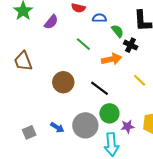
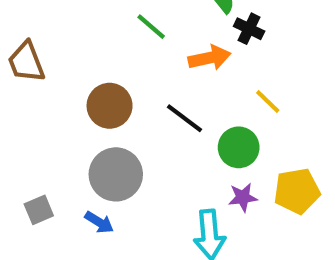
green circle: (109, 113) -> (239, 147), moved
gray circle: (85, 125) -> (116, 174), moved
blue arrow: (57, 127) -> (99, 222), moved

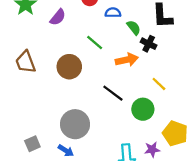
brown circle: (110, 106) -> (69, 67), moved
yellow pentagon: (297, 191) -> (175, 133), turned 30
purple star: (243, 197) -> (152, 149), moved

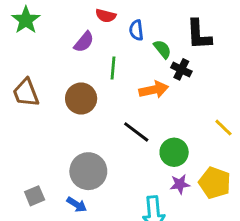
blue semicircle: (113, 13) -> (136, 30), turned -98
purple semicircle: (58, 17) -> (84, 42), moved
green line: (95, 43) -> (113, 68), turned 54
yellow line: (159, 84) -> (223, 128), moved
purple star: (152, 149) -> (180, 184), moved

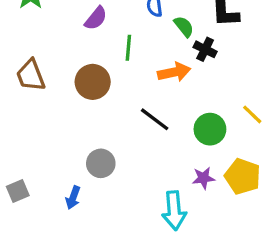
green circle: (174, 152) -> (210, 129), moved
gray circle: (88, 171) -> (101, 163), size x0.7
gray square: (35, 196) -> (18, 191), moved
blue arrow: (77, 205) -> (73, 198), moved, turned 78

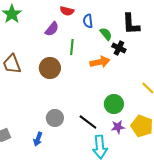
black line: (155, 119) -> (88, 122), moved
green circle: (210, 129) -> (114, 104), moved

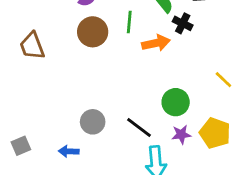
green line: (72, 47) -> (129, 22), moved
brown circle: (50, 68) -> (93, 32), moved
blue arrow: (38, 139) -> (69, 151), turned 72

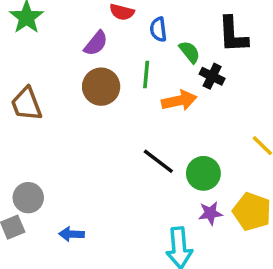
gray circle: (93, 122) -> (28, 198), moved
black line: (139, 127) -> (158, 161), moved

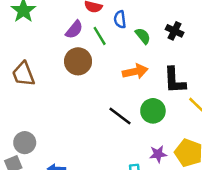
black L-shape: (233, 35) -> (175, 80), moved
green line: (146, 75) -> (100, 36), moved, turned -36
black cross: (212, 76) -> (175, 31), moved
green circle: (203, 173) -> (153, 111), moved

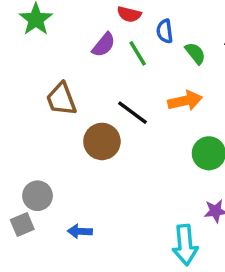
brown circle: (78, 61) -> (102, 141), moved
brown trapezoid: (23, 74) -> (61, 99), moved
black line: (120, 116) -> (132, 113), moved

